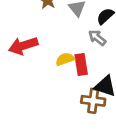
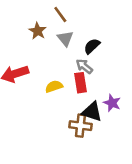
red rectangle: (81, 65) -> (80, 83), moved

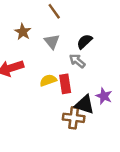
brown star: (38, 31) -> (23, 32), moved
gray triangle: (65, 38) -> (52, 42), moved
red rectangle: (80, 83) -> (65, 84), moved

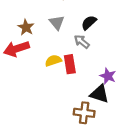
brown star: (23, 32) -> (26, 27), moved
black triangle: (85, 105) -> (100, 94), moved
brown cross: (74, 118) -> (84, 113), moved

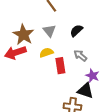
brown star: (26, 27) -> (23, 35), size x1.5
gray arrow: (82, 42) -> (80, 56), moved
yellow semicircle: (53, 61) -> (46, 53), moved

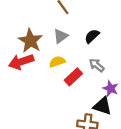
gray triangle: (49, 31) -> (61, 36), turned 32
red rectangle: (60, 66) -> (73, 77), turned 56

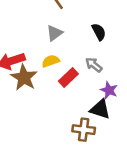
black semicircle: (92, 36) -> (99, 32), moved, turned 105
brown star: (30, 41) -> (24, 78), moved

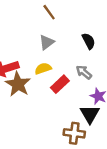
black triangle: (100, 109) -> (90, 114), turned 42

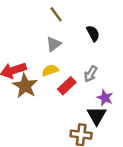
black semicircle: (89, 41) -> (93, 33), moved
gray arrow: (84, 72) -> (91, 74), turned -98

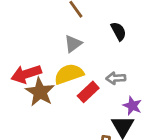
yellow semicircle: (50, 70) -> (69, 74), size x1.5
gray arrow: (91, 74) -> (116, 78), turned 56

